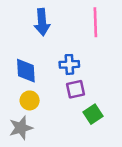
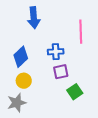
pink line: (95, 22) -> (81, 32), moved
blue diamond: (26, 71) -> (21, 57), turned 50

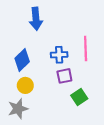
pink line: (81, 32) -> (86, 48), moved

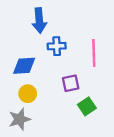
blue cross: (59, 55) -> (57, 46), moved
blue diamond: (22, 60) -> (24, 66), turned 40

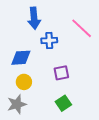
pink line: (94, 53) -> (82, 28), moved, turned -45
green square: (87, 106) -> (63, 103), moved

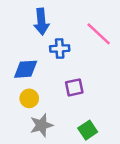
green square: (63, 103) -> (88, 130), moved
gray star: (17, 104) -> (41, 125), moved

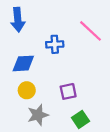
blue arrow: (41, 22) -> (18, 20), moved
purple square: (74, 87) -> (68, 91), moved

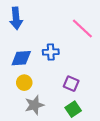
blue cross: (55, 44) -> (51, 52), moved
purple square: (68, 91) -> (71, 84), moved, turned 35

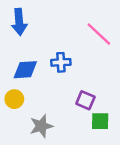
yellow circle: (24, 83) -> (14, 99), moved
green square: (73, 109) -> (100, 121), moved, turned 35

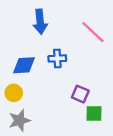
blue arrow: (19, 22) -> (40, 22), moved
gray star: (41, 126) -> (19, 120), moved

